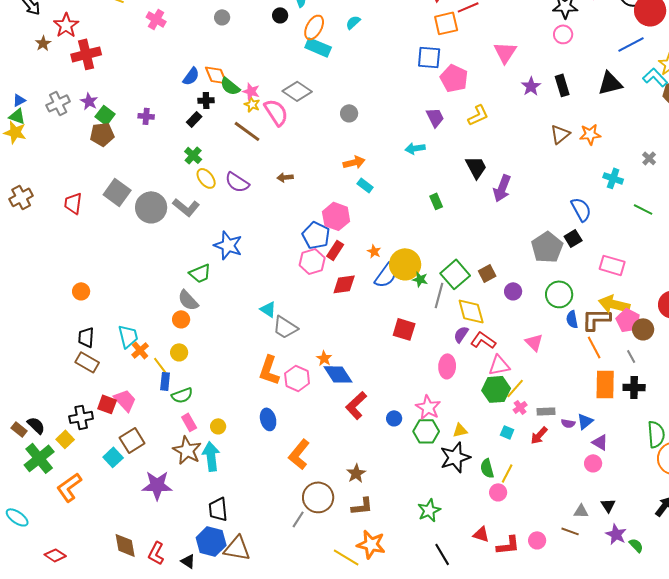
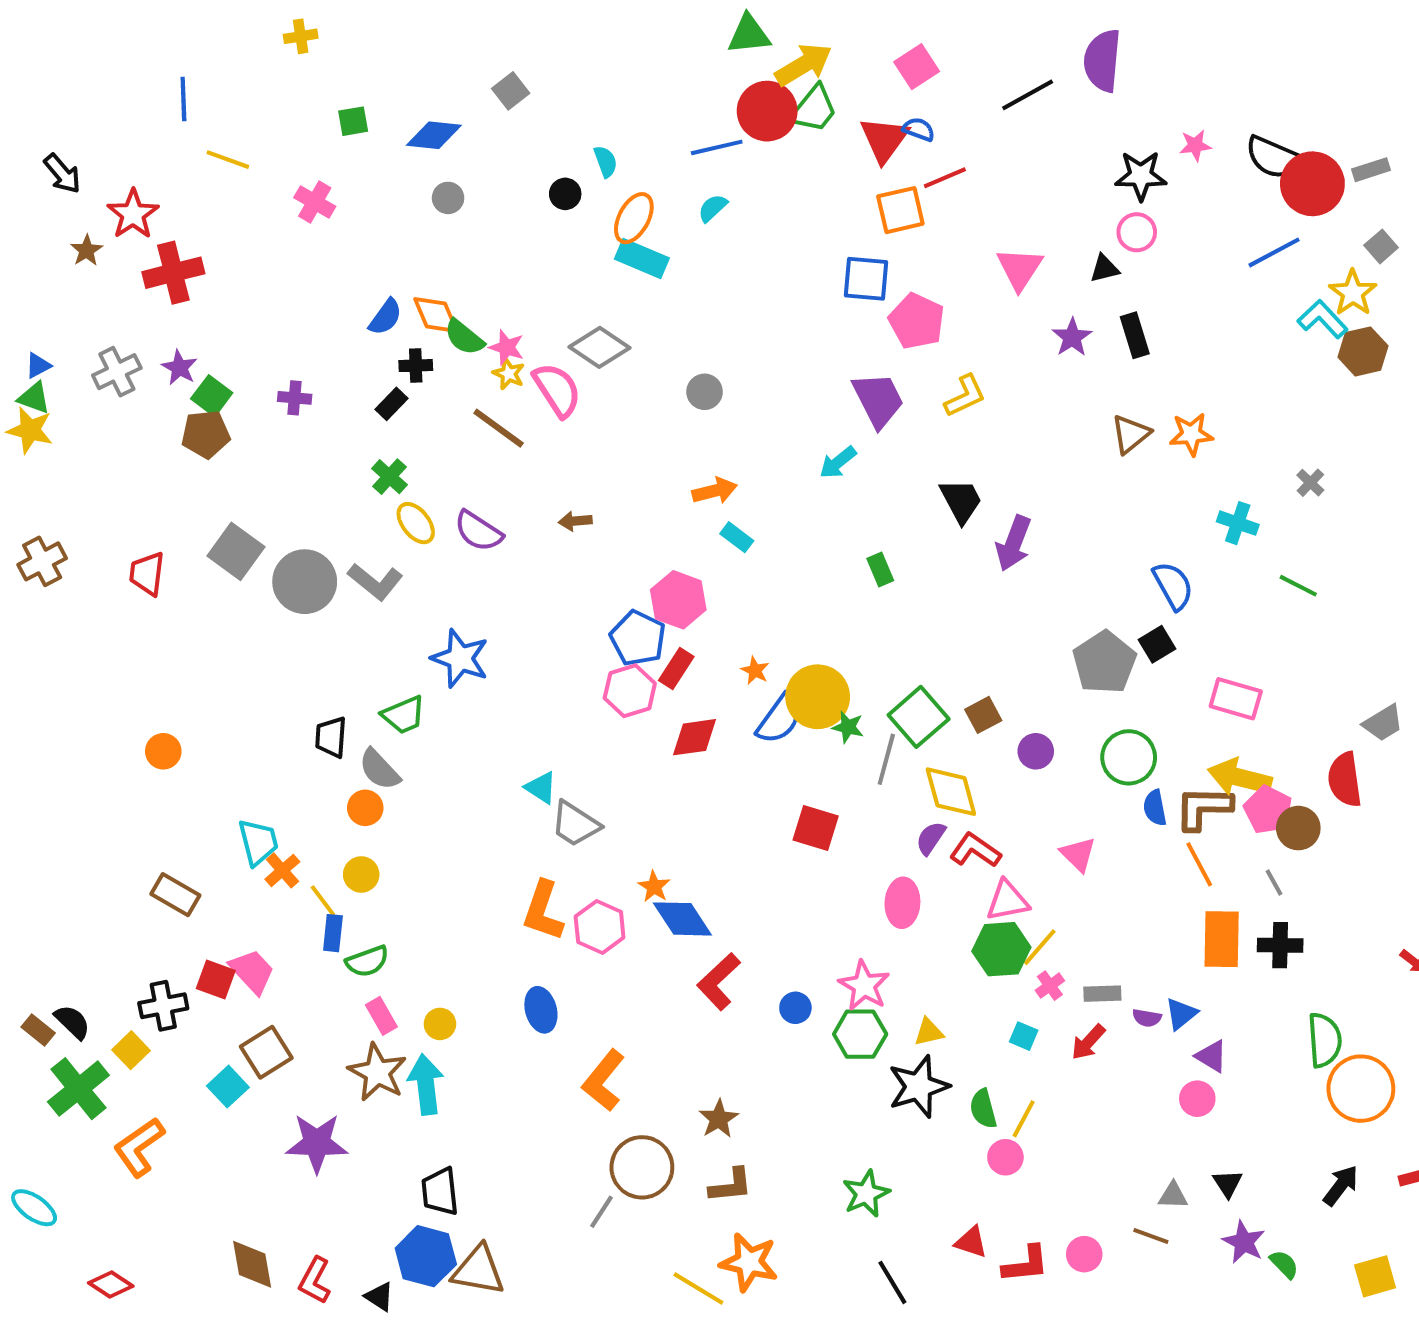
black triangle: (610, 83) -> (1104, 269), moved, size x0.6
purple trapezoid: (435, 117) -> (878, 400), size x1.4
cyan arrow: (415, 148) -> (838, 462), turned -30
black trapezoid: (86, 337) -> (331, 737), moved

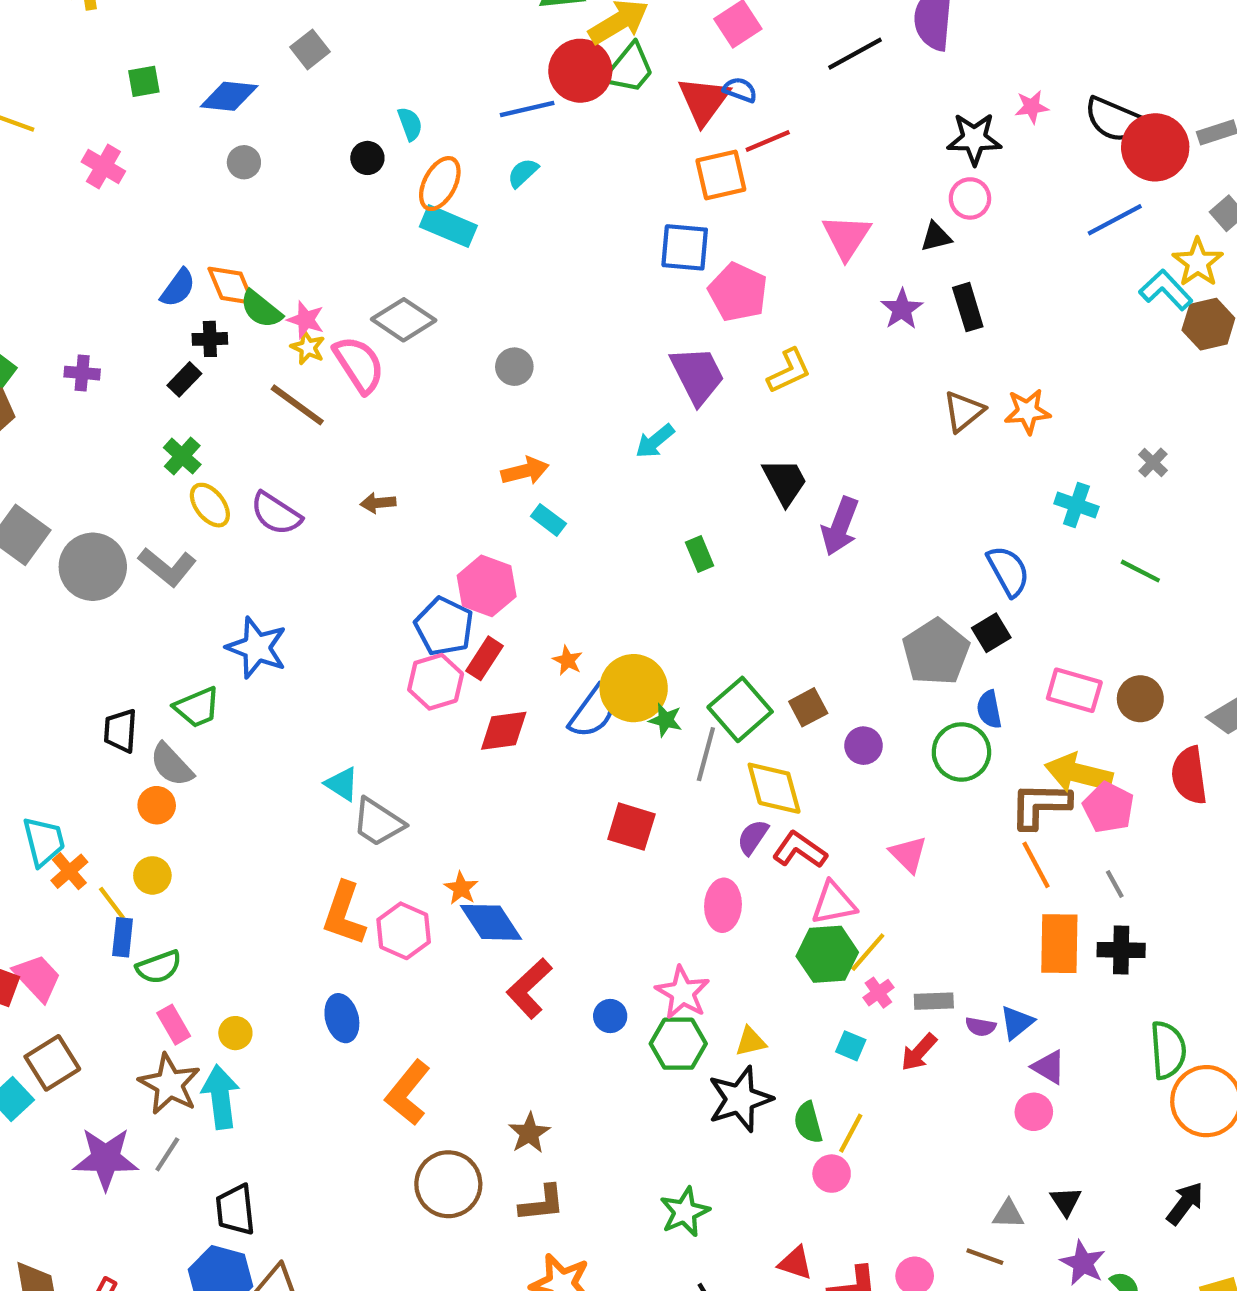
blue semicircle: (1155, 808) -> (989, 709), moved
brown circle: (1298, 828) -> (1140, 699), moved
gray line: (602, 1212) -> (167, 1154), moved

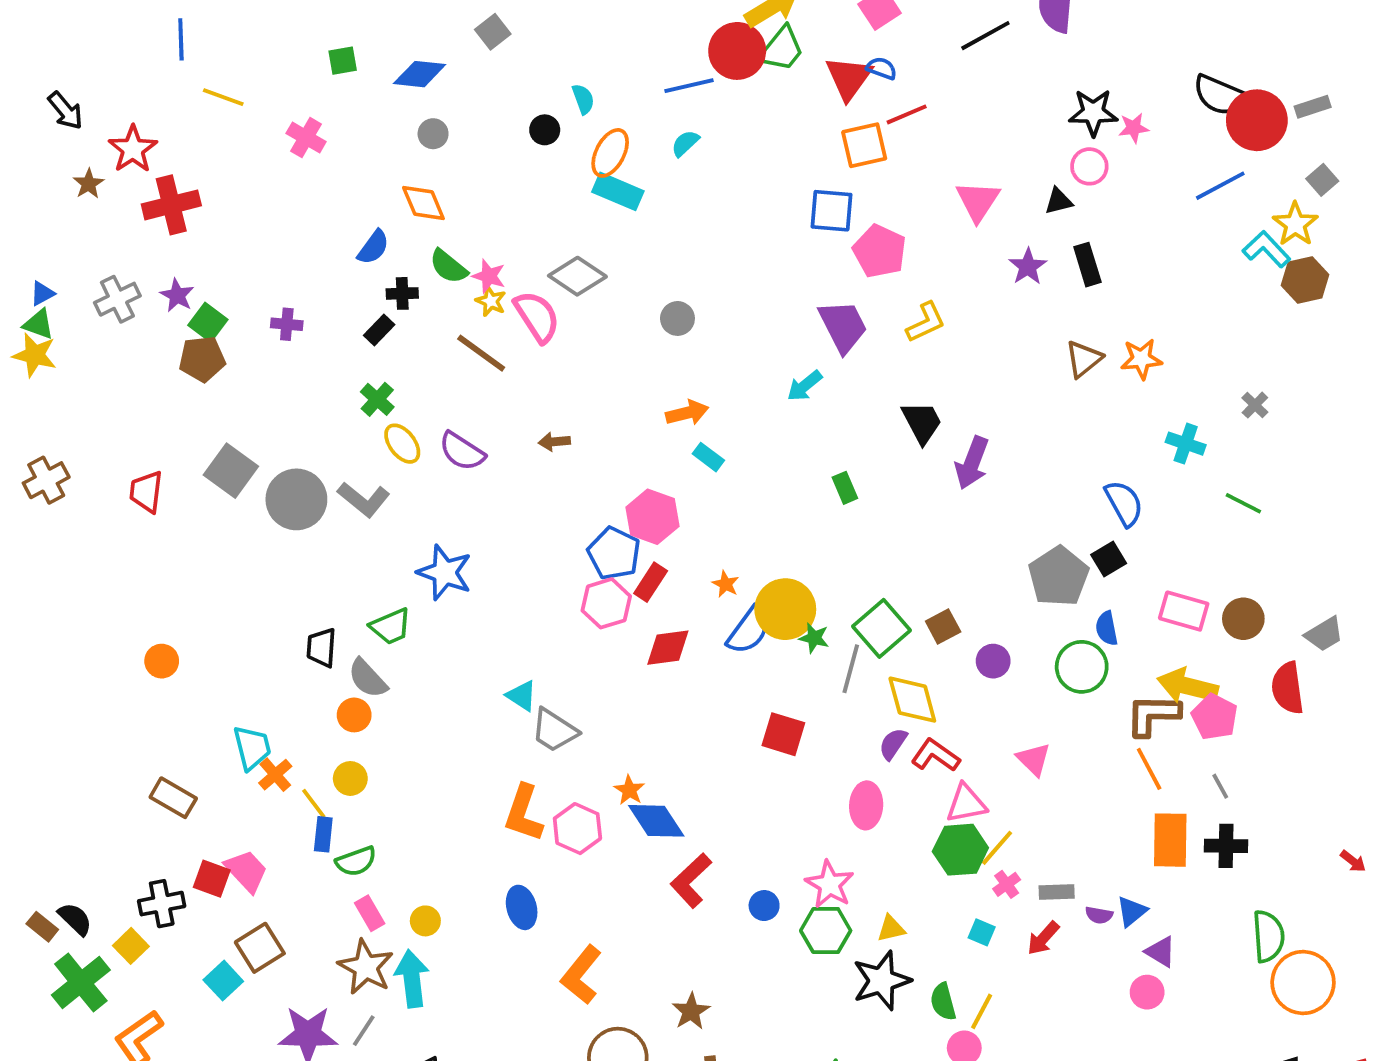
pink star: (1032, 107) -> (1134, 128), moved
orange diamond: (231, 286) -> (423, 203), moved

